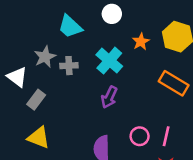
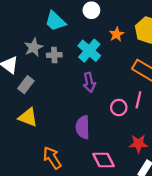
purple arrow: (109, 97) -> (89, 82), turned -36
pink circle: (140, 136) -> (119, 108), moved
pink line: (166, 136) -> (138, 100), moved

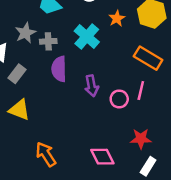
purple arrow: (89, 82) -> (92, 86), moved
purple semicircle: (83, 127) -> (59, 69), moved

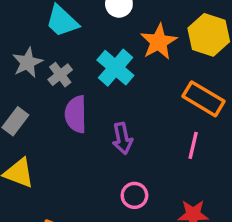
orange star: (117, 18) -> (159, 42), size x1.5
gray cross: (48, 41) -> (60, 75), turned -35
pink circle: (119, 99) -> (134, 195), moved

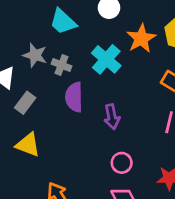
gray star: (27, 63) -> (35, 55), turned -30
gray cross: (60, 75) -> (62, 65), turned -30

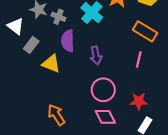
yellow triangle: (28, 145) -> (51, 64), moved
pink circle: (122, 163) -> (103, 90), size x1.5

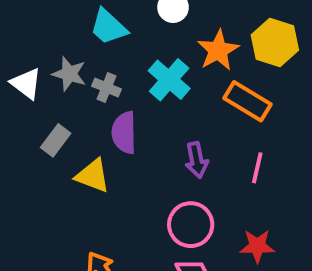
white triangle: (16, 26) -> (26, 84), moved
orange rectangle: (145, 31) -> (247, 101), moved
purple arrow: (96, 55) -> (197, 160), moved

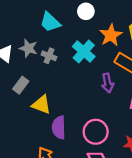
purple semicircle: (124, 133) -> (59, 127), moved
purple arrow: (197, 160) -> (108, 83), moved

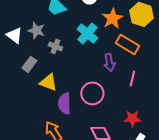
gray cross: (49, 56) -> (55, 46), moved
pink circle: (96, 132) -> (92, 93), moved

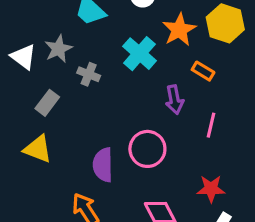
gray star: (36, 30) -> (58, 49), turned 30
orange rectangle: (127, 44) -> (203, 71), size x0.6
yellow triangle: (48, 82) -> (38, 149), moved

